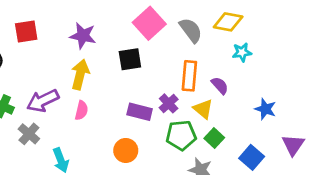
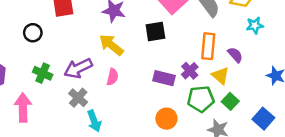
yellow arrow: (80, 74) -> (111, 45), turned -65
gray cross: (29, 134) -> (78, 98), moved
orange circle: (126, 150) -> (166, 119), moved

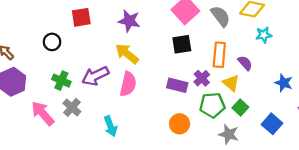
black square: (155, 31) -> (182, 44), moved
pink semicircle: (113, 77) -> (128, 84), size x1.5
gray cross: (78, 98) -> (72, 107), moved
pink arrow: (23, 108) -> (43, 113), turned -40

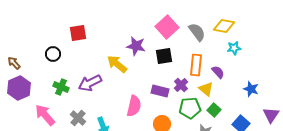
purple star: (129, 21) -> (136, 46), moved
pink semicircle: (128, 84) -> (134, 106), moved
gray cross: (72, 107) -> (78, 118), moved

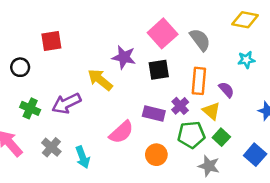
yellow diamond: (224, 26) -> (245, 20), moved
pink semicircle: (134, 106) -> (121, 132), turned 35

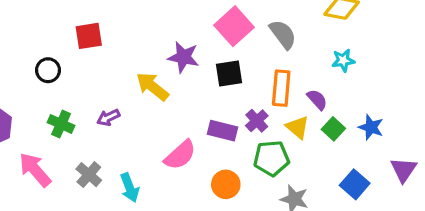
purple arrow: (66, 103) -> (108, 117), size x0.6
green square: (221, 137) -> (333, 129), moved

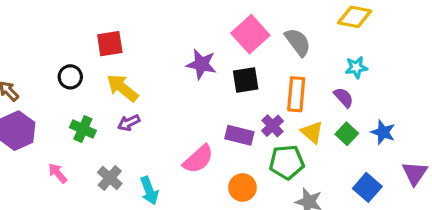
yellow arrow: (152, 86) -> (122, 88), moved
purple semicircle: (317, 100) -> (344, 97), moved
pink arrow: (35, 170) -> (58, 173), size x0.6

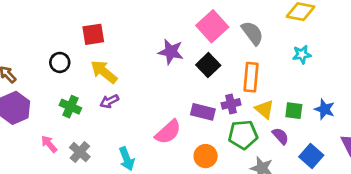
black square: (246, 80) -> (208, 65), turned -35
purple semicircle: (344, 97) -> (280, 136), moved
purple cross: (273, 126) -> (231, 104), turned 30
green square: (347, 134) -> (294, 111), turned -36
gray cross: (110, 178) -> (80, 152), moved

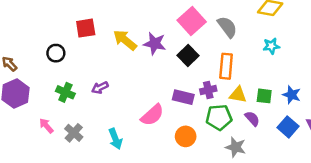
yellow arrow: (104, 72) -> (125, 40), moved
yellow triangle: (264, 109) -> (238, 95), turned -30
blue square: (311, 156) -> (288, 127), moved

